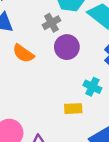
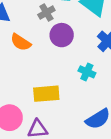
yellow rectangle: (73, 109) -> (46, 94), moved, size x1.5

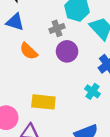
cyan cross: (87, 72) -> (92, 91), moved

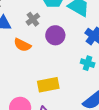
gray cross: (57, 28) -> (33, 19), moved

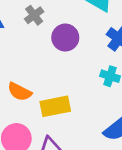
orange semicircle: (22, 45) -> (20, 92), moved

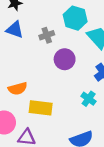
orange semicircle: (20, 92) -> (18, 89), turned -60

